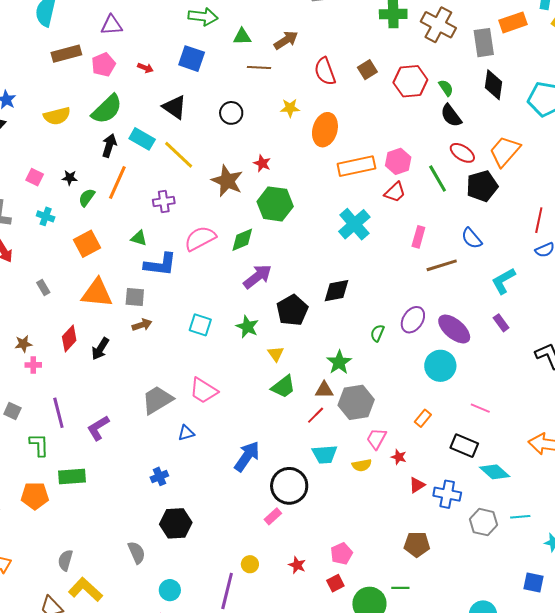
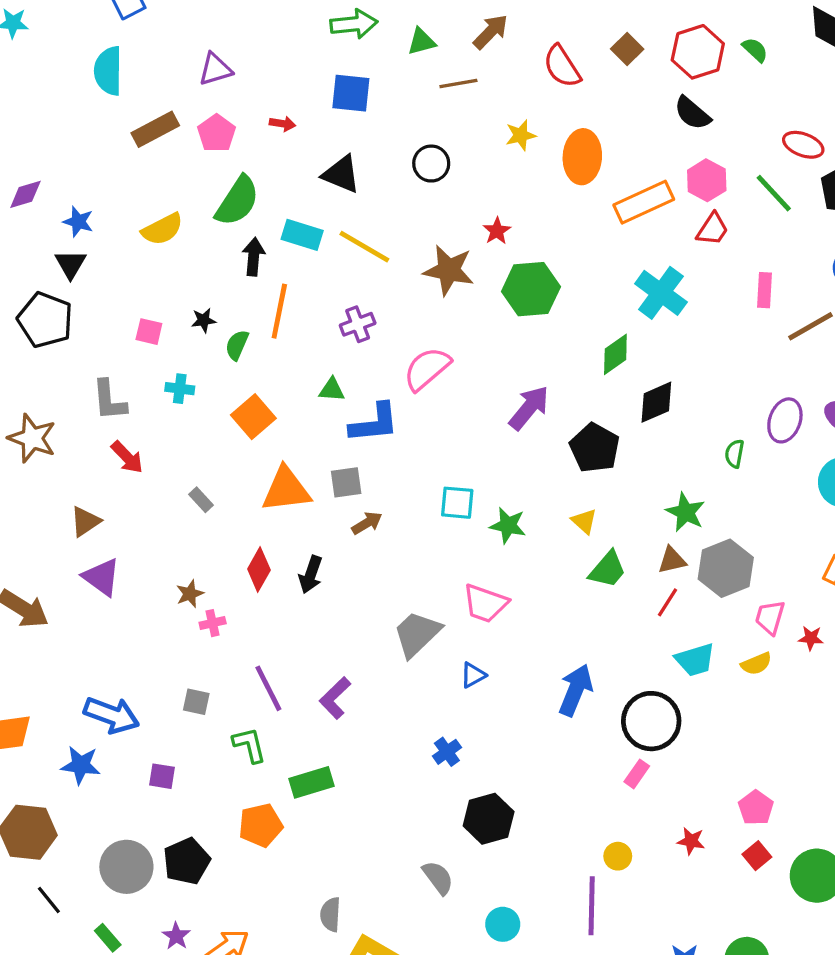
black semicircle: (451, 116) -> (692, 113), moved
red star: (262, 163) -> (497, 231), turned 30
green diamond: (242, 240) -> (615, 354), moved
green star: (247, 327) -> (508, 525), moved

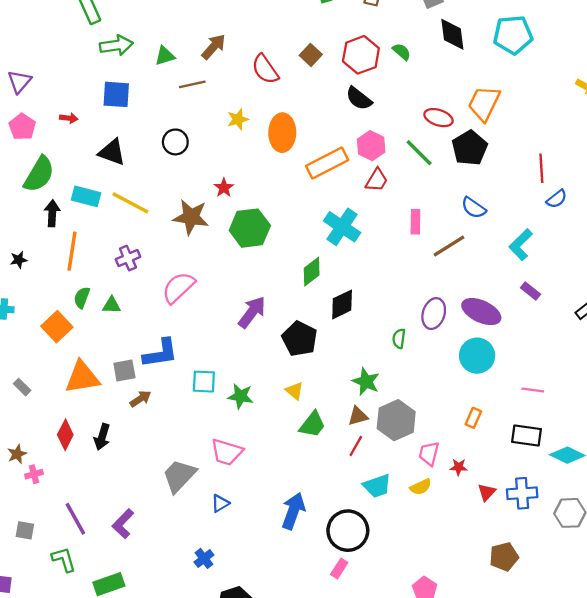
purple triangle: (215, 69) -> (19, 82), turned -30
green semicircle: (237, 345) -> (82, 297), moved
blue L-shape: (374, 423) -> (160, 353), moved

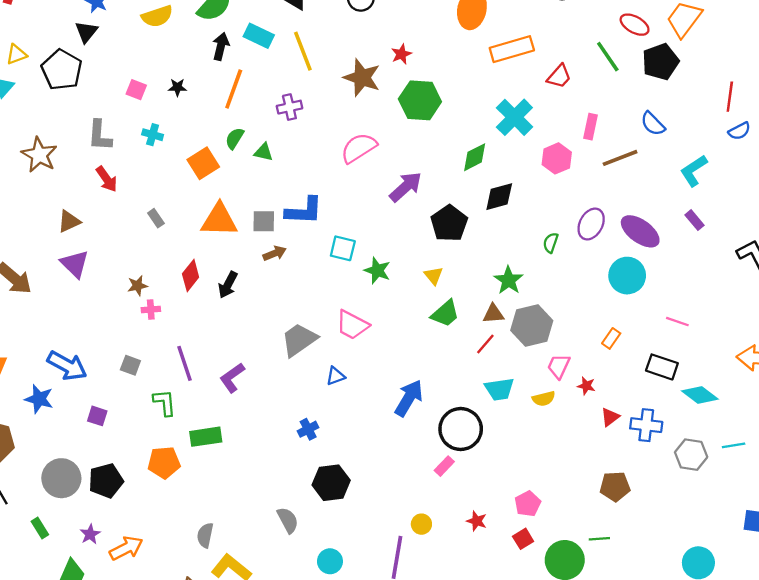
pink hexagon: (371, 146) -> (557, 158), moved
yellow line: (130, 203) -> (303, 51), turned 30
pink semicircle: (178, 288) -> (359, 148), moved

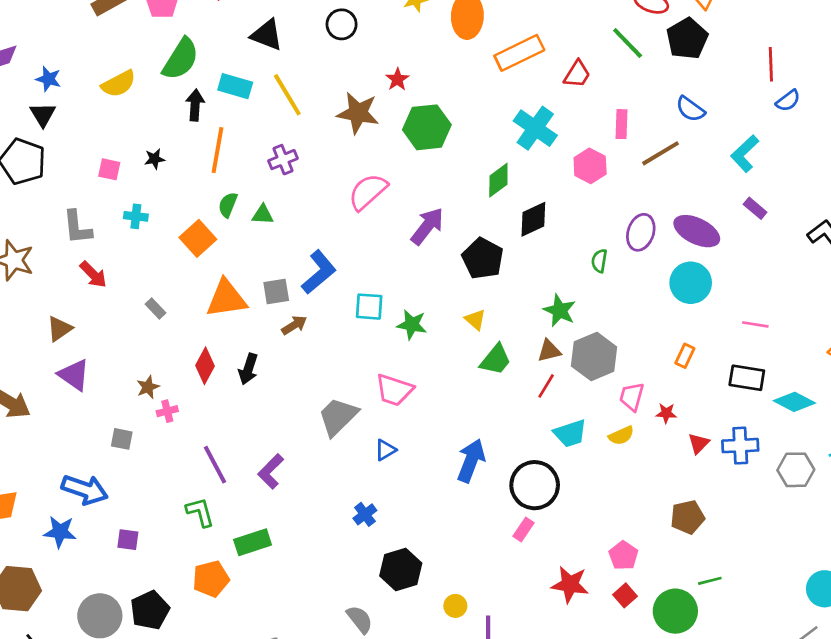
blue L-shape: (304, 211) -> (319, 272), turned -33
gray square: (130, 365) -> (122, 439), moved
brown pentagon: (615, 486) -> (688, 517), moved
red star: (477, 521) -> (570, 584), size x1.6
yellow circle: (421, 524) -> (455, 606), moved

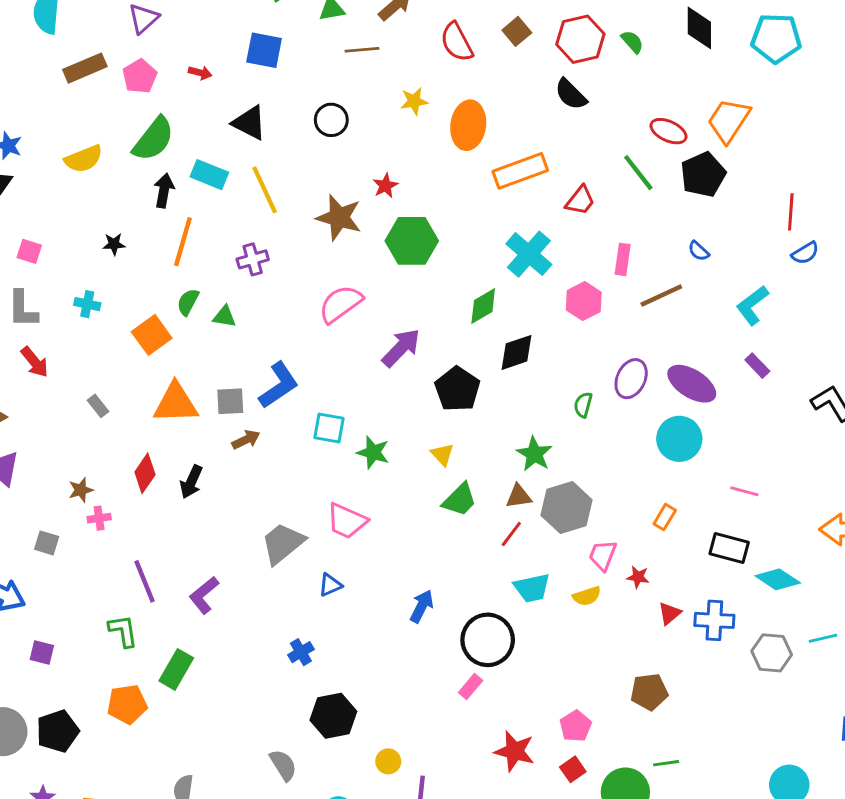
blue semicircle: (690, 109) -> (699, 251), size x0.7
pink square: (109, 169) -> (29, 251), moved
blue arrow: (471, 461) -> (422, 606), size x0.7
green rectangle: (253, 542) -> (176, 669), turned -48

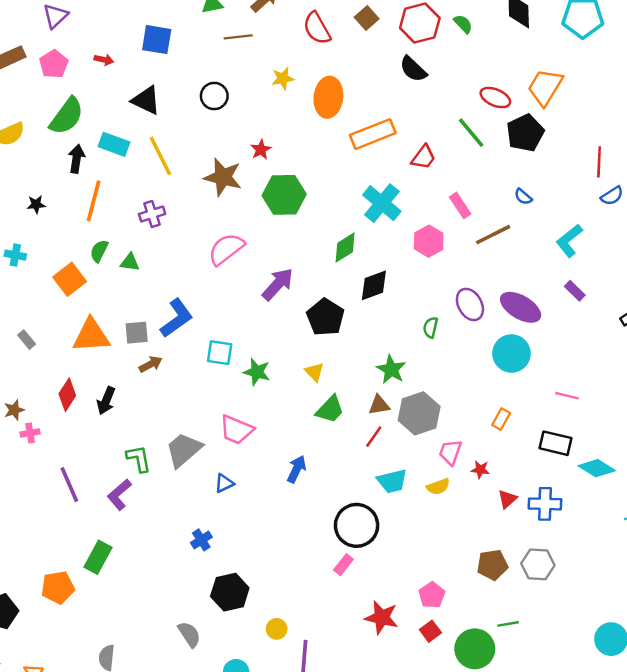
pink rectangle: (623, 259) -> (460, 205), turned -40
purple ellipse: (631, 379) -> (470, 304), turned -52
blue arrow: (422, 606) -> (297, 469), moved
green L-shape: (123, 631) -> (139, 459), moved
gray hexagon: (772, 653) -> (538, 564), moved

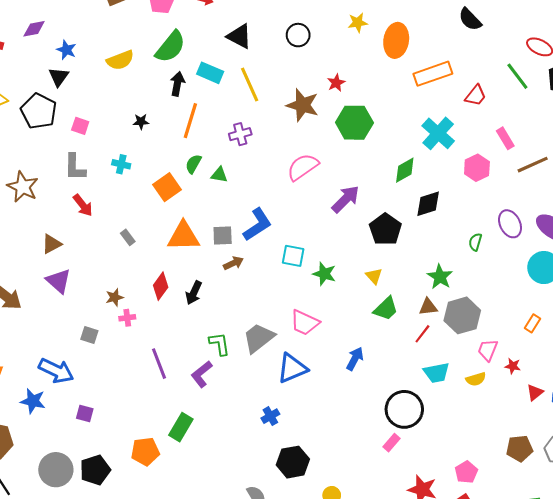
blue triangle: (224, 483) -> (292, 368), size x1.8

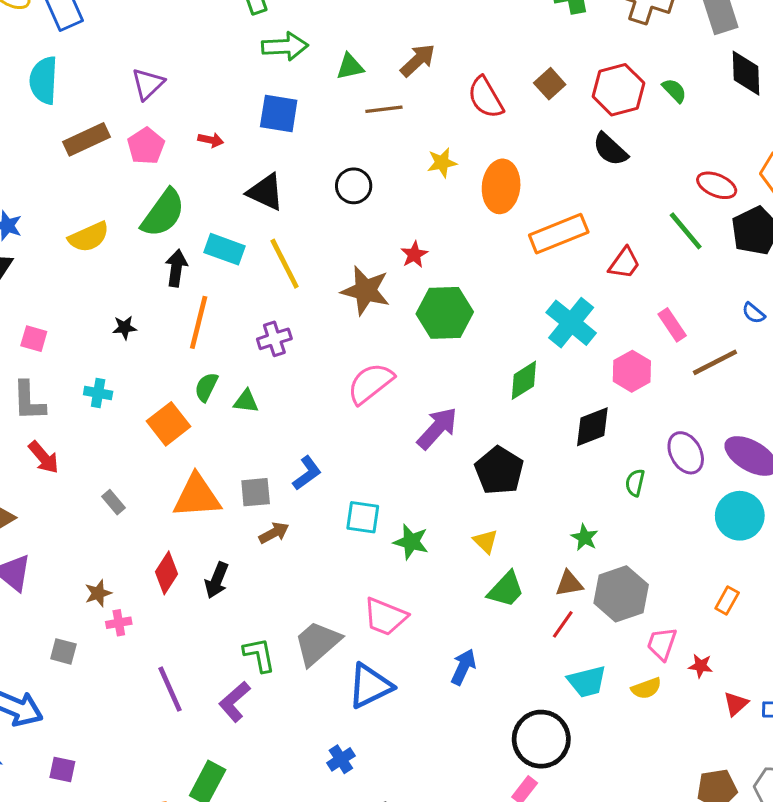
black diamond: (428, 204) -> (592, 427), moved
blue L-shape: (257, 225) -> (307, 473), size x0.7
green star: (440, 277) -> (585, 537), size x0.7

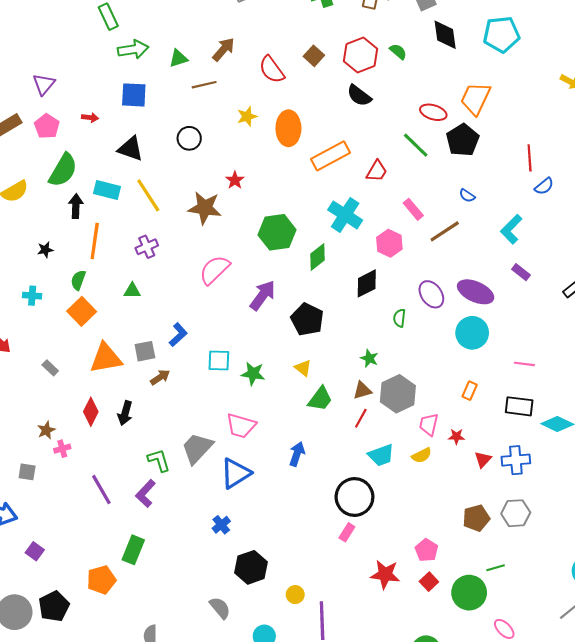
green hexagon: (445, 313) -> (277, 232), moved
green semicircle: (206, 387) -> (78, 280), moved
purple square: (62, 769) -> (35, 551), turned 30

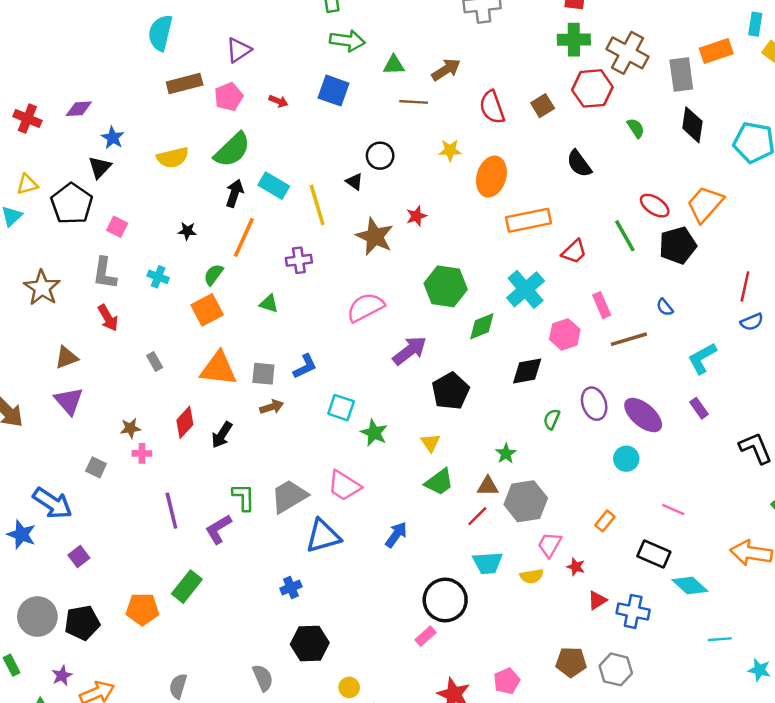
red hexagon: (360, 55) -> (592, 88), moved
black triangle: (130, 149) -> (354, 182), moved, size x0.6
cyan circle: (472, 333) -> (626, 459), size x0.7

